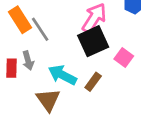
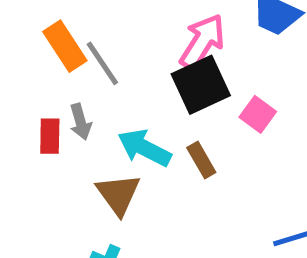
brown rectangle: (93, 82) -> (201, 160), turned -66

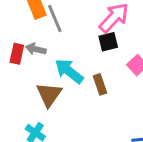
black square: (201, 85) -> (108, 42), size x0.6
gray arrow: (80, 122) -> (36, 49), turned 108

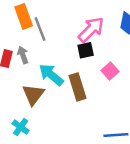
gray arrow: (36, 49) -> (23, 55), turned 56
brown rectangle: (100, 84) -> (78, 87), size x1.5

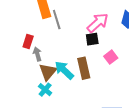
gray arrow: (23, 55) -> (37, 54), moved
cyan arrow: (51, 75) -> (64, 70), moved
cyan cross: (21, 127) -> (45, 90), moved

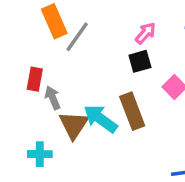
gray line: (57, 20) -> (77, 37), turned 60
pink arrow: (98, 23) -> (145, 33), size x0.6
cyan cross: (45, 90) -> (40, 154), moved, turned -32

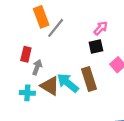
gray arrow: (53, 98) -> (37, 67), turned 40
brown triangle: (74, 125) -> (50, 86), turned -35
cyan cross: (40, 154) -> (27, 93), moved

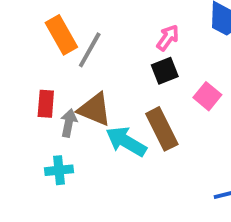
brown triangle: (50, 86) -> (95, 109), moved

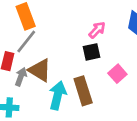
gray line: (90, 50) -> (26, 41), moved
cyan arrow: (126, 141) -> (58, 95), turned 64

